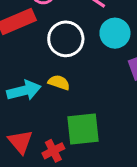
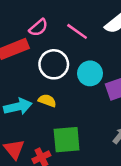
cyan circle: (115, 33) -> (90, 73), moved

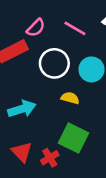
yellow semicircle: (47, 101) -> (70, 98), moved
green square: (67, 140) -> (74, 138), turned 36

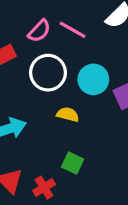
pink semicircle: (36, 28) -> (39, 31), moved
green square: (74, 138) -> (73, 163), size x0.6

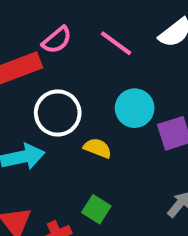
pink semicircle: (39, 31) -> (57, 40), moved
white circle: (48, 73) -> (58, 113), moved

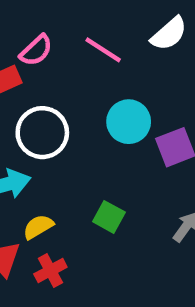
yellow semicircle: (98, 148) -> (38, 227), moved, turned -48
green square: (96, 209) -> (109, 217), moved

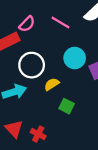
yellow semicircle: (38, 227) -> (52, 84), moved
red cross: (50, 271) -> (38, 134), turned -32

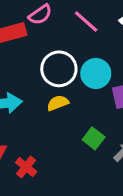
white circle: (32, 65) -> (59, 69), moved
green square: (67, 106) -> (94, 138), moved

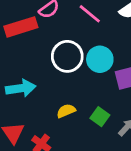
yellow semicircle: (58, 103) -> (66, 111), moved

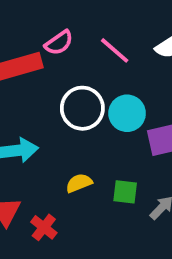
green square: (100, 117) -> (125, 192), turned -30

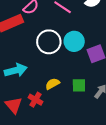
red cross: (44, 227) -> (35, 100), moved

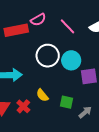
yellow semicircle: (52, 84) -> (42, 95), turned -112

